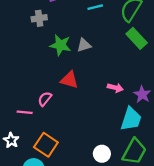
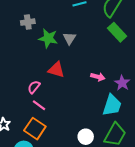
gray cross: (39, 18) -> (28, 22), moved
gray triangle: (84, 45) -> (69, 38), turned -40
pink line: (25, 112) -> (39, 105), moved, turned 32

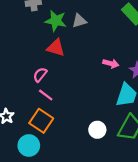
gray triangle: (69, 38) -> (79, 21), turned 40
red triangle: (56, 70) -> (56, 48), moved

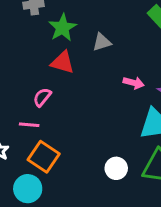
green star: (56, 21) -> (63, 28), turned 30
gray triangle: (79, 21) -> (102, 42), moved
pink line: (46, 95) -> (29, 125), moved, turned -32

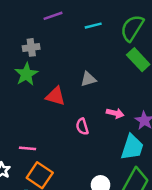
green star: (63, 28) -> (26, 74), moved
pink semicircle: (42, 97) -> (82, 127), moved, turned -56

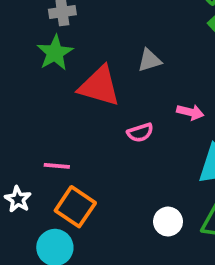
red triangle: (55, 96) -> (99, 86), size x1.4
pink semicircle: (82, 127) -> (140, 133), turned -91

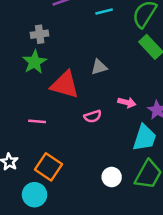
pink line: (57, 166) -> (37, 121), moved

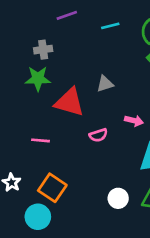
green star: (35, 62) -> (38, 79), turned 30

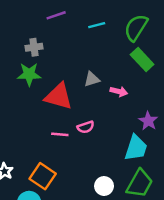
pink arrow: (134, 121) -> (119, 91), moved
pink line: (40, 140) -> (60, 134), moved

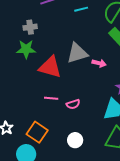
gray triangle: (92, 79) -> (77, 53), size x1.6
pink semicircle: (86, 127) -> (73, 104), moved
white circle: (104, 186) -> (75, 140), moved

